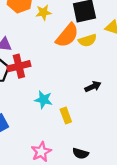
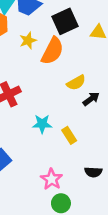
yellow star: (44, 12) -> (28, 40), moved
yellow semicircle: (87, 40) -> (76, 83), moved

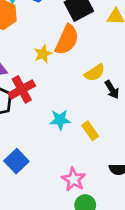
yellow star: (28, 40) -> (43, 54), moved
black arrow: (91, 99) -> (112, 90), turned 98

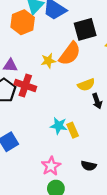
red cross: (22, 89) -> (25, 86), turned 35
cyan star: (60, 120) -> (59, 126), moved

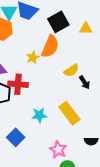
cyan star: (59, 126) -> (39, 115), moved
yellow rectangle: (73, 130) -> (69, 113), size x1.6

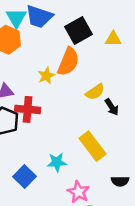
cyan star: (39, 115) -> (57, 162), moved

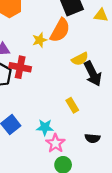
black arrow: (112, 107) -> (93, 74), size x1.6
yellow rectangle: (93, 146) -> (72, 105), size x0.6
cyan star: (57, 162) -> (45, 127), moved

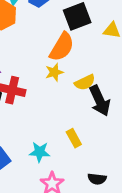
yellow star: (40, 40) -> (54, 72), moved
cyan star: (45, 127) -> (40, 152), moved

